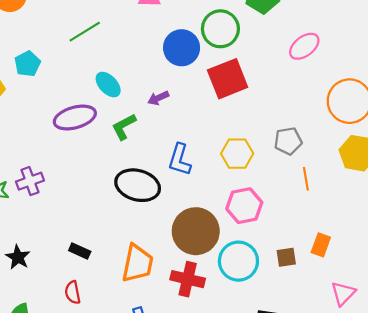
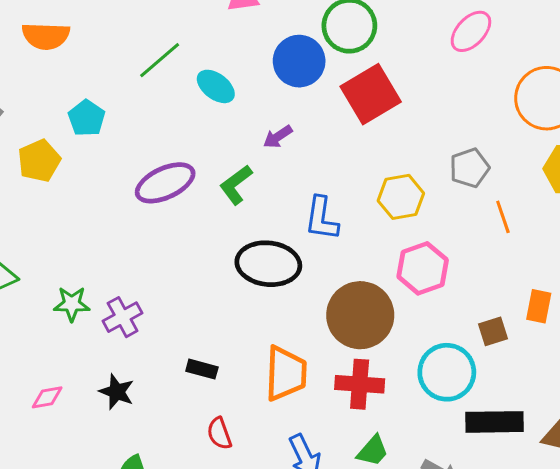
cyan ellipse: (108, 85) -> (216, 86), moved
purple cross: (30, 181) -> (123, 317), moved
cyan circle: (238, 261) -> (447, 372), moved
red semicircle: (73, 292) -> (219, 433), moved

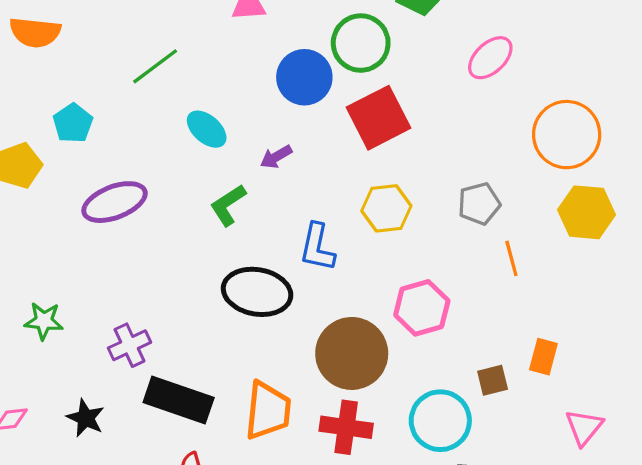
cyan ellipse: (216, 86) -> (207, 129), moved
purple ellipse: (165, 183) -> (114, 202), moved
yellow hexagon: (401, 197) -> (386, 208), moved
purple cross: (123, 317) -> (130, 345), moved
black rectangle: (202, 369) -> (179, 400), size x2.0

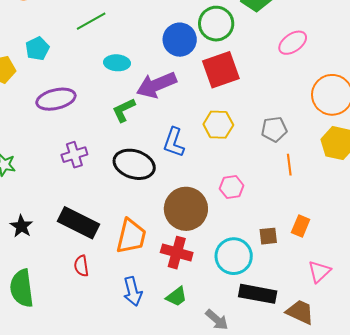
cyan ellipse: (207, 129) -> (117, 63), turned -45
purple arrow: (276, 157) -> (156, 85), size x2.0
pink hexagon: (422, 308) -> (232, 187), size x0.7
purple cross: (130, 345) -> (74, 155), moved

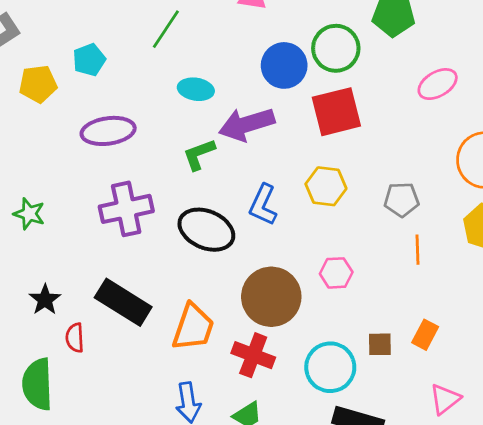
green line: (91, 21) -> (166, 29), turned -32
purple cross: (74, 155) -> (126, 209), size x1.5
red semicircle: (81, 266) -> (75, 338), moved

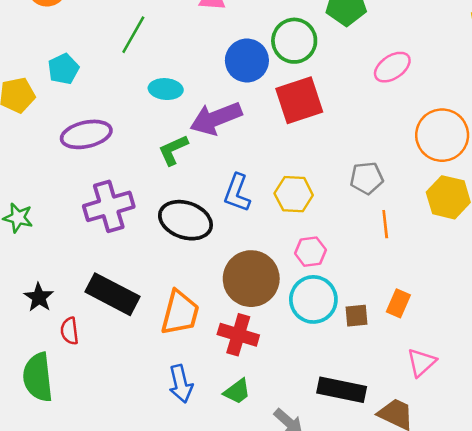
yellow hexagon: (326, 186) -> (294, 194), moved
cyan circle: (330, 367) -> (313, 299), moved

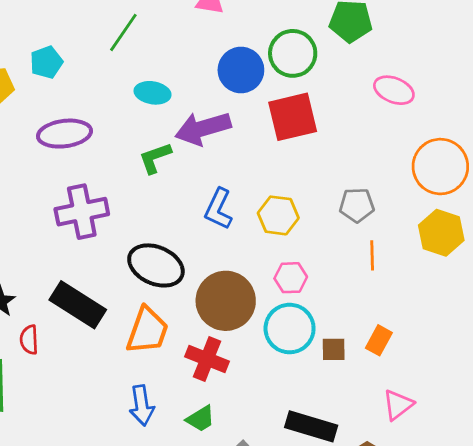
pink ellipse: (392, 67) -> (394, 90), turned 51
black ellipse: (185, 220) -> (156, 265), moved

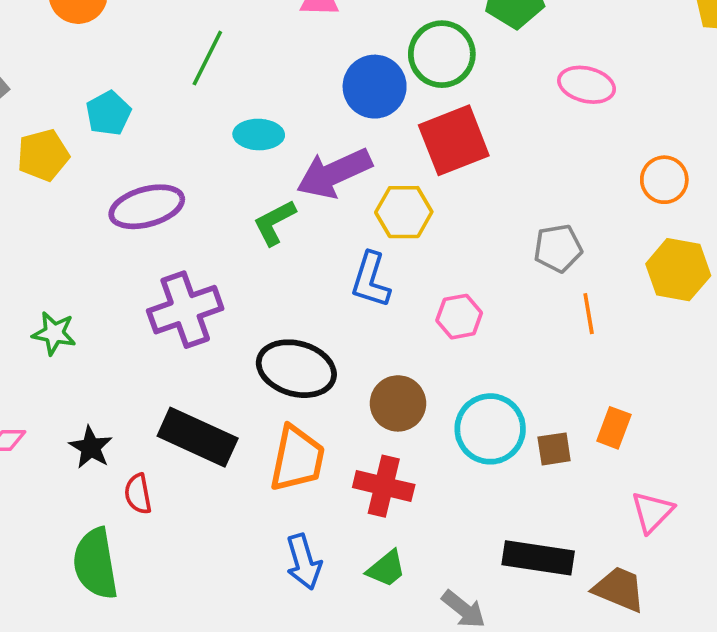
orange circle: (440, 167) -> (664, 180), size x0.6
yellow hexagon: (278, 215) -> (404, 212), moved
pink hexagon: (291, 278) -> (459, 317), moved
brown circle: (226, 301) -> (398, 403), size x0.7

